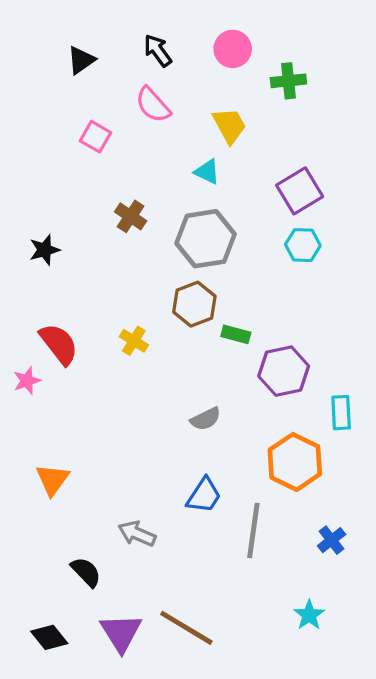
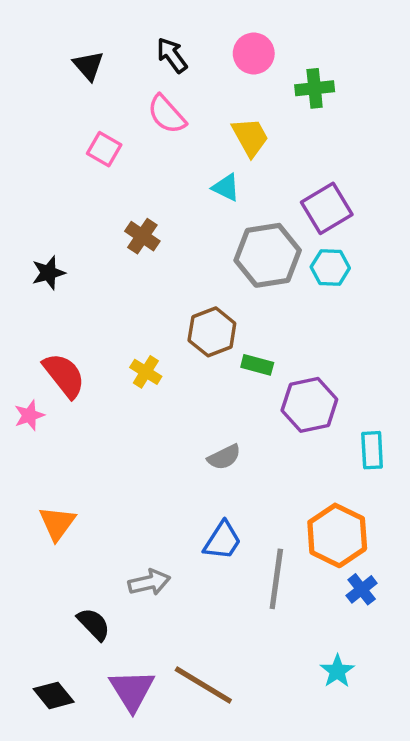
black triangle: (81, 60) -> (88, 66), turned -36
gray hexagon: (206, 239) -> (268, 255), moved
orange hexagon: (295, 462) -> (337, 535), moved
gray arrow: (137, 534) -> (149, 582), turned 144

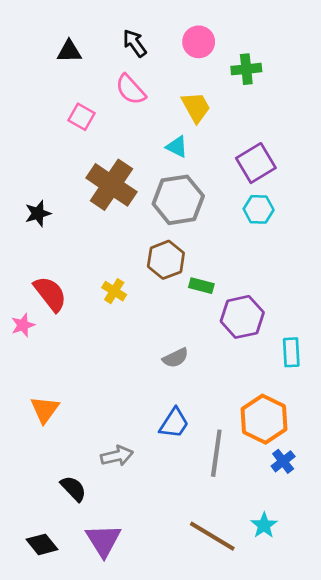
black triangle: (88, 66) -> (69, 51), turned -50
brown cross: (142, 236) -> (111, 185), size x1.8
gray hexagon: (268, 255) -> (178, 200), moved
brown line: (203, 685) -> (212, 536), moved

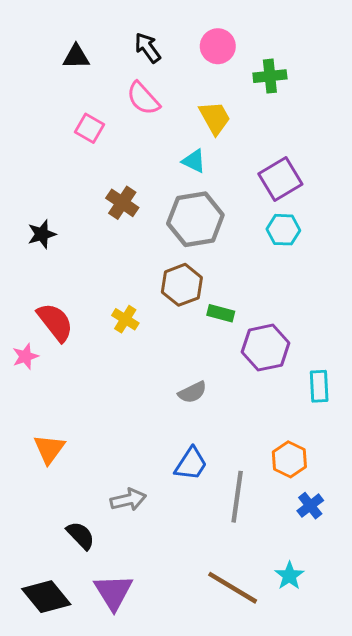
brown cross: (111, 185) -> (122, 203), size x0.6
orange hexagon: (264, 419) -> (289, 459), size x0.7
black diamond: (42, 544) -> (46, 597), size x1.4

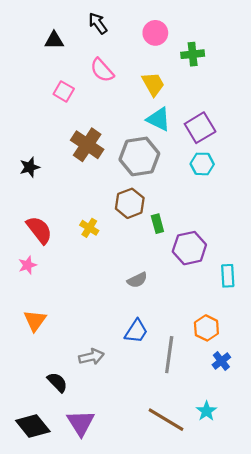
black arrow: (148, 48) -> (98, 23), moved
cyan triangle: (194, 161) -> (159, 119), moved, size x1.4
brown cross: (122, 203) -> (87, 145), size x1.4
green rectangle: (221, 313) -> (157, 224), turned 60
pink star: (25, 356) -> (27, 265), moved

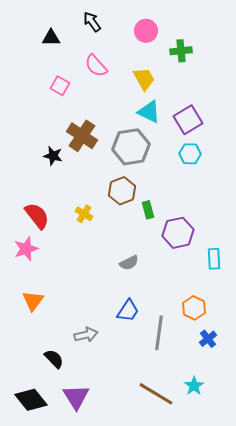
black star: (30, 167) -> (53, 156), moved, turned 30
pink star: (27, 265) -> (26, 249), size x1.4

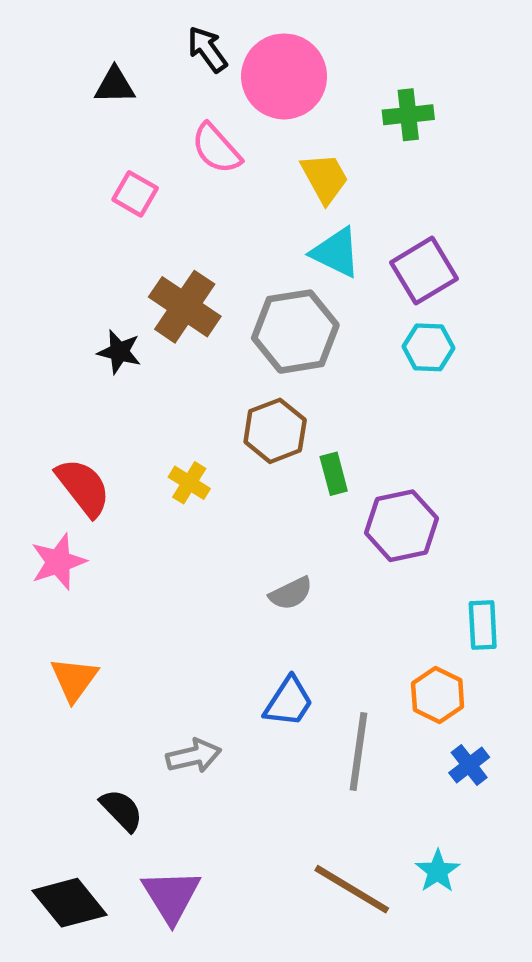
pink circle: (146, 31) -> (284, 76), moved, size x1.6
cyan rectangle: (214, 259) -> (483, 625), moved

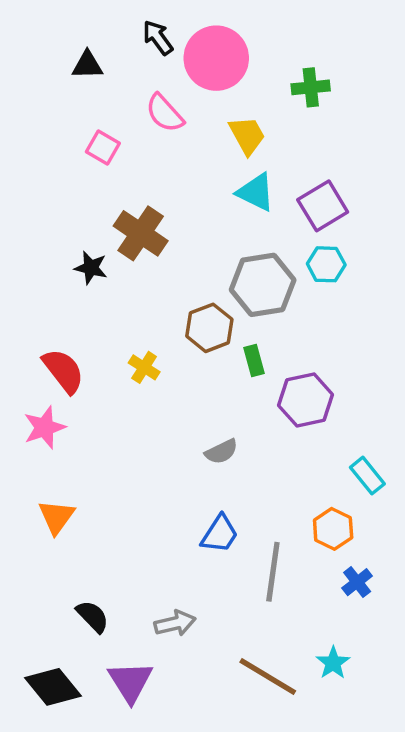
gray hexagon: (295, 332) -> (263, 285), moved
cyan rectangle: (483, 625) -> (367, 476), turned -36
gray arrow: (194, 756) -> (175, 623), moved

